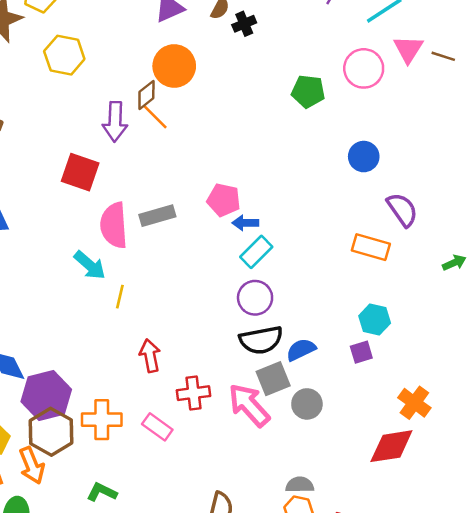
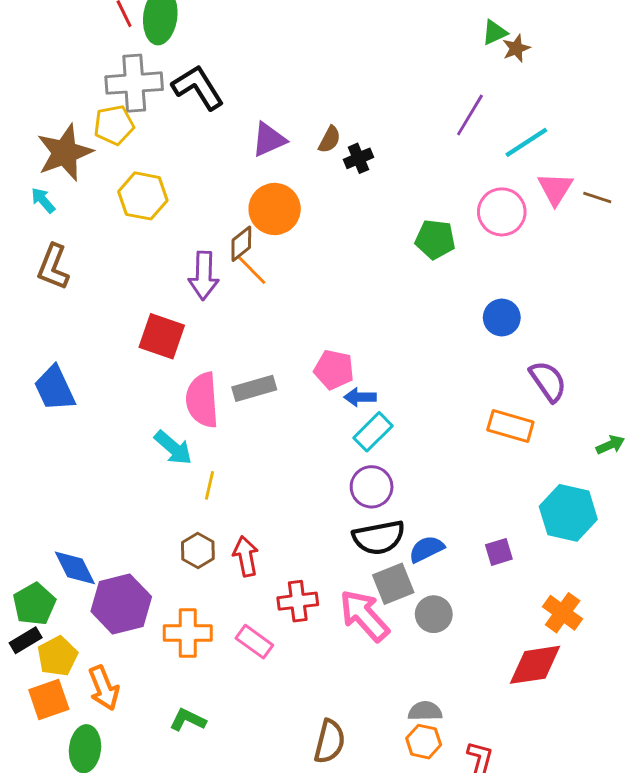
cyan hexagon: (375, 319) -> (568, 513), moved, size x1.5
brown hexagon: (51, 432) -> (198, 550), moved, size x0.6

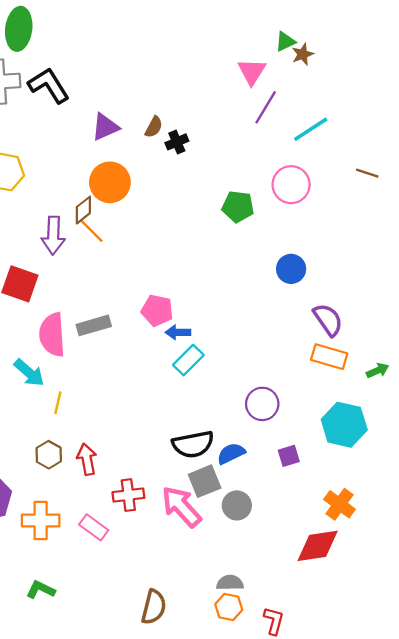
pink triangle: (555, 189) -> (252, 72), moved
orange rectangle: (510, 426) -> (329, 357), moved
purple circle: (372, 487) -> (262, 404), moved

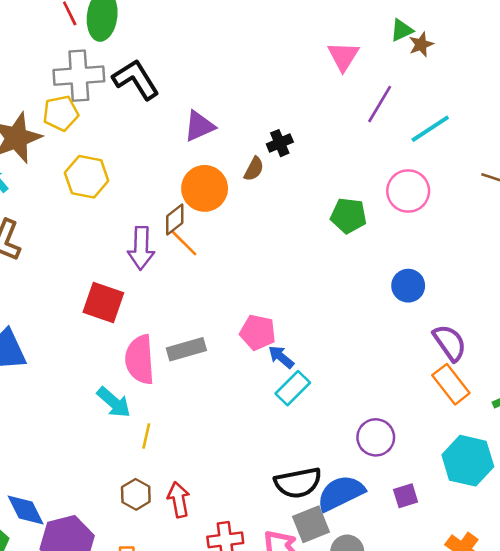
pink triangle: (252, 72) -> (343, 56), moved
brown semicircle: (154, 127) -> (254, 169), moved
blue arrow: (178, 332) -> (281, 357), turned 40
orange rectangle: (329, 357) -> (451, 384), turned 36
blue semicircle: (231, 454) -> (341, 493), size x1.5

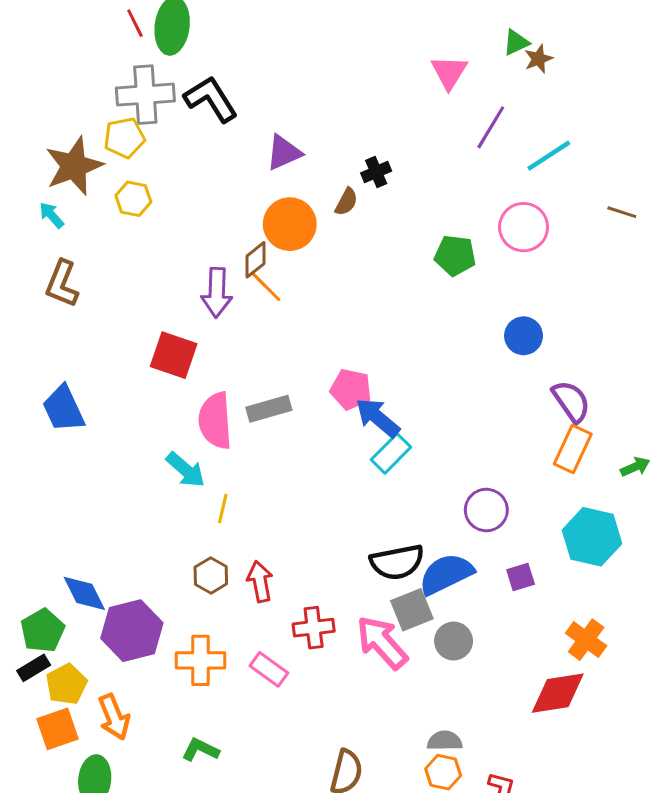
yellow hexagon: (87, 177) -> (133, 199), moved, size x0.7
blue arrow: (281, 357) -> (378, 418), size x1.5
orange rectangle: (451, 384) -> (573, 449), turned 63

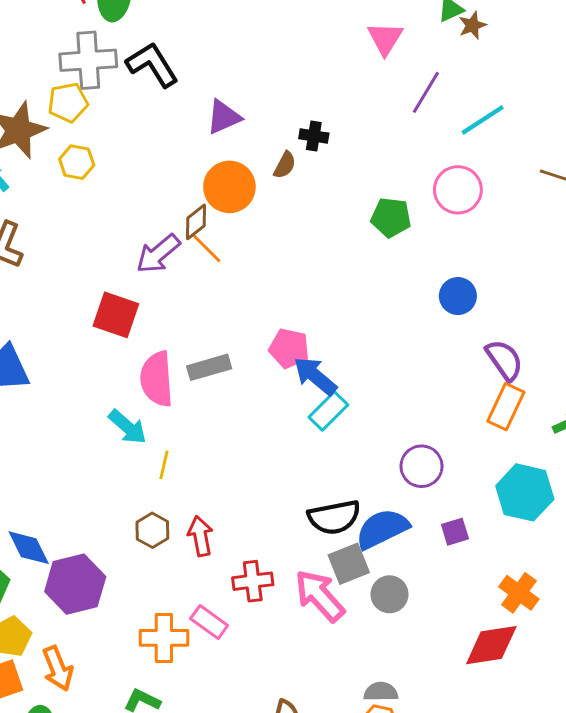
black cross: (376, 172) -> (314, 136), turned 32
purple arrow: (217, 293) -> (158, 254), turned 48
orange cross: (200, 660) -> (164, 638), moved

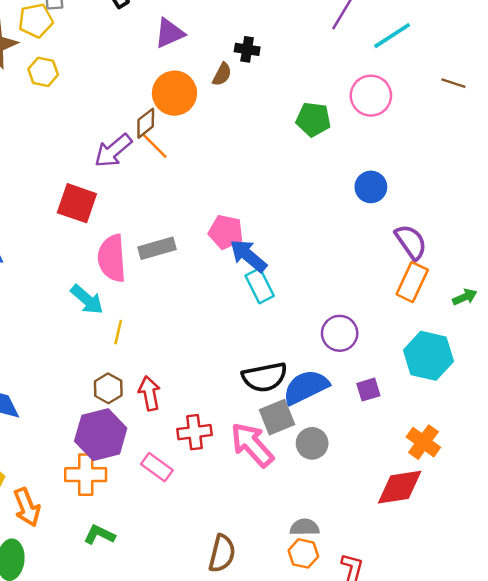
cyan rectangle: (328, 411) -> (260, 286), turned -72
purple hexagon: (75, 584) -> (101, 435), moved
orange cross: (164, 638) -> (86, 475), moved

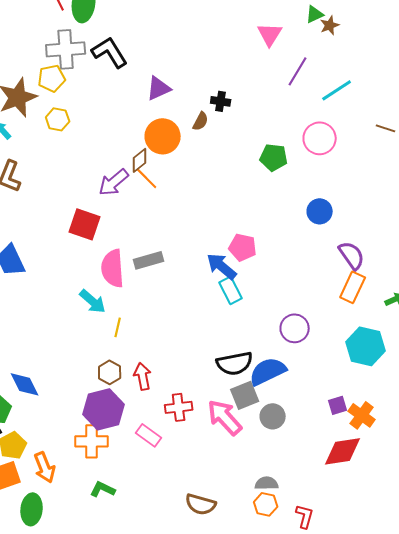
pink pentagon: (226, 232) -> (243, 247), moved
purple square: (368, 390) -> (338, 405), moved
brown semicircle: (222, 553) -> (201, 504), turned 92

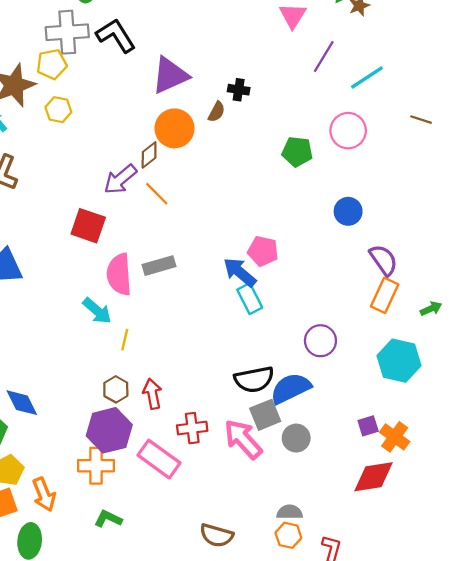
purple triangle: (159, 88) -> (170, 75), size x1.4
orange line: (147, 178) -> (157, 194), moved
pink rectangle: (149, 435) -> (159, 459), size x1.5

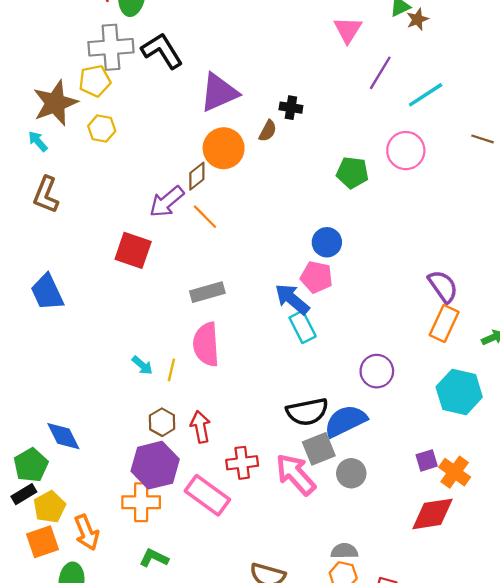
blue circle: (348, 211) -> (327, 242), moved
pink semicircle: (119, 274) -> (206, 344), moved
cyan arrow: (97, 311) -> (142, 365), moved, size x0.7

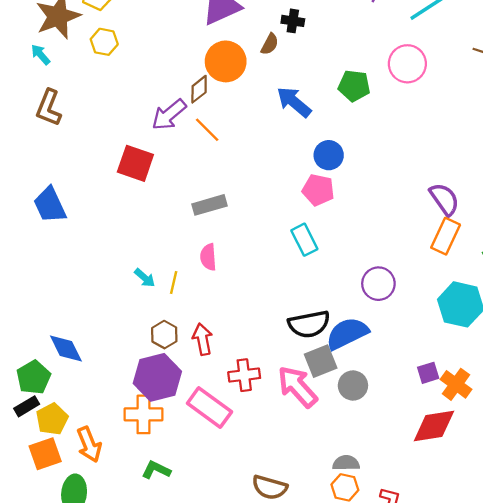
blue arrow: (292, 299) -> (294, 102), moved
pink semicircle: (206, 344) -> (208, 257), size x0.6

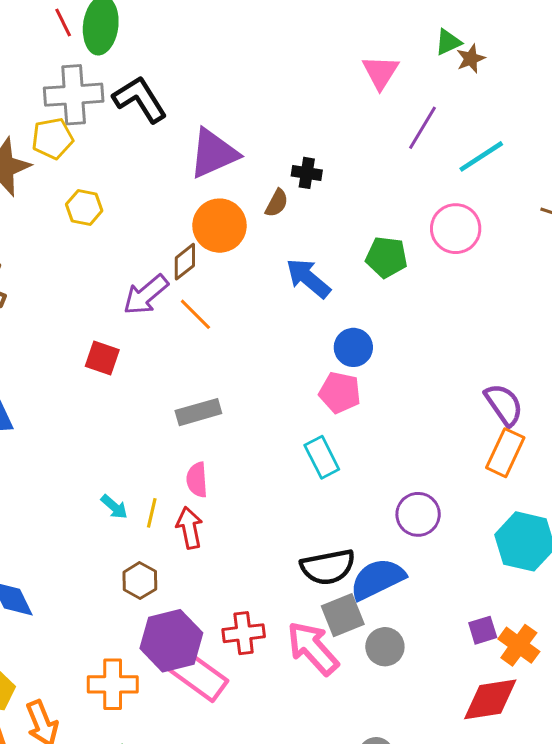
yellow hexagon: (104, 42) -> (84, 208), moved
red square: (135, 163) -> (102, 358), size x0.7
red arrow: (203, 339) -> (189, 528), moved
purple hexagon: (157, 377) -> (171, 641), moved

